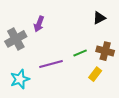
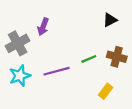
yellow rectangle: (95, 74) -> (106, 91), moved
cyan star: (20, 79) -> (20, 76), moved

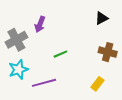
green line: (89, 59) -> (60, 54), moved
purple line: (57, 71) -> (44, 83), moved

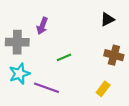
gray cross: (16, 40) -> (17, 42), turned 30
purple line: (44, 83) -> (47, 88), turned 35

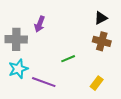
brown cross: (114, 55) -> (102, 41), moved
green line: (64, 57) -> (68, 59), moved

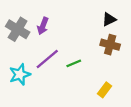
gray cross: (16, 39) -> (18, 29), moved, turned 30
purple line: (44, 82) -> (47, 59), moved, turned -60

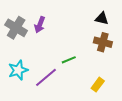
black triangle: (109, 19) -> (102, 18), turned 40
purple line: (47, 59) -> (46, 77), moved

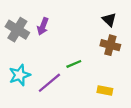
black triangle: (102, 18) -> (109, 20), turned 32
yellow rectangle: (98, 85) -> (105, 91), turned 64

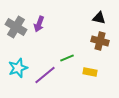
black triangle: (109, 20) -> (99, 18), turned -32
yellow rectangle: (105, 91) -> (90, 72), moved

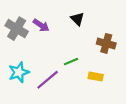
black triangle: (99, 18) -> (77, 19), moved, turned 32
purple arrow: (39, 24) -> (41, 25), turned -77

